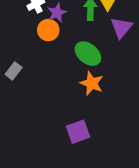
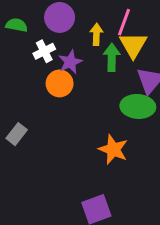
green ellipse: (88, 54) -> (138, 106), moved, turned -35

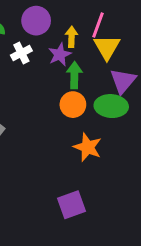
green arrow: (112, 57) -> (74, 75), moved
purple star: (70, 62) -> (60, 54), moved
orange circle: (60, 83) -> (73, 105), moved

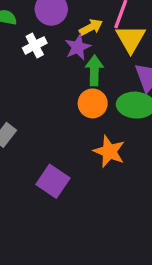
yellow arrow: (71, 37) -> (91, 27), turned 60
purple square: (71, 205) -> (53, 181), moved, turned -36

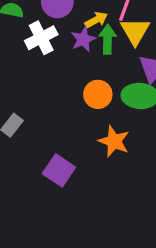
white cross: (35, 45) -> (41, 38), size x1.4
green arrow: (94, 70) -> (108, 39), moved

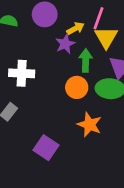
white cross: (41, 38) -> (22, 73), moved, turned 30
green arrow: (108, 39) -> (86, 61), moved

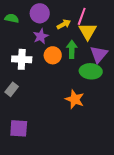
purple star: (65, 44) -> (41, 36), moved
orange circle: (77, 87) -> (53, 55), moved
purple square: (46, 148) -> (19, 128), moved, turned -30

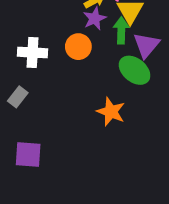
purple star: (41, 36) -> (95, 18), moved
green arrow: (72, 49) -> (121, 30), moved
green ellipse: (91, 71) -> (135, 70), turned 35

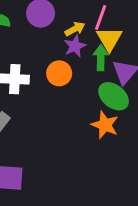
orange star: (111, 112) -> (105, 125), moved

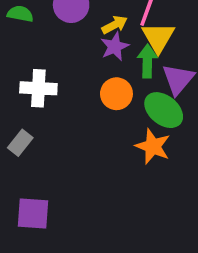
orange circle: (59, 73) -> (116, 94), moved

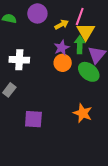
purple star: (115, 47) -> (62, 48), moved
orange star: (153, 146) -> (83, 113), moved
purple square: (33, 214) -> (33, 119), moved

